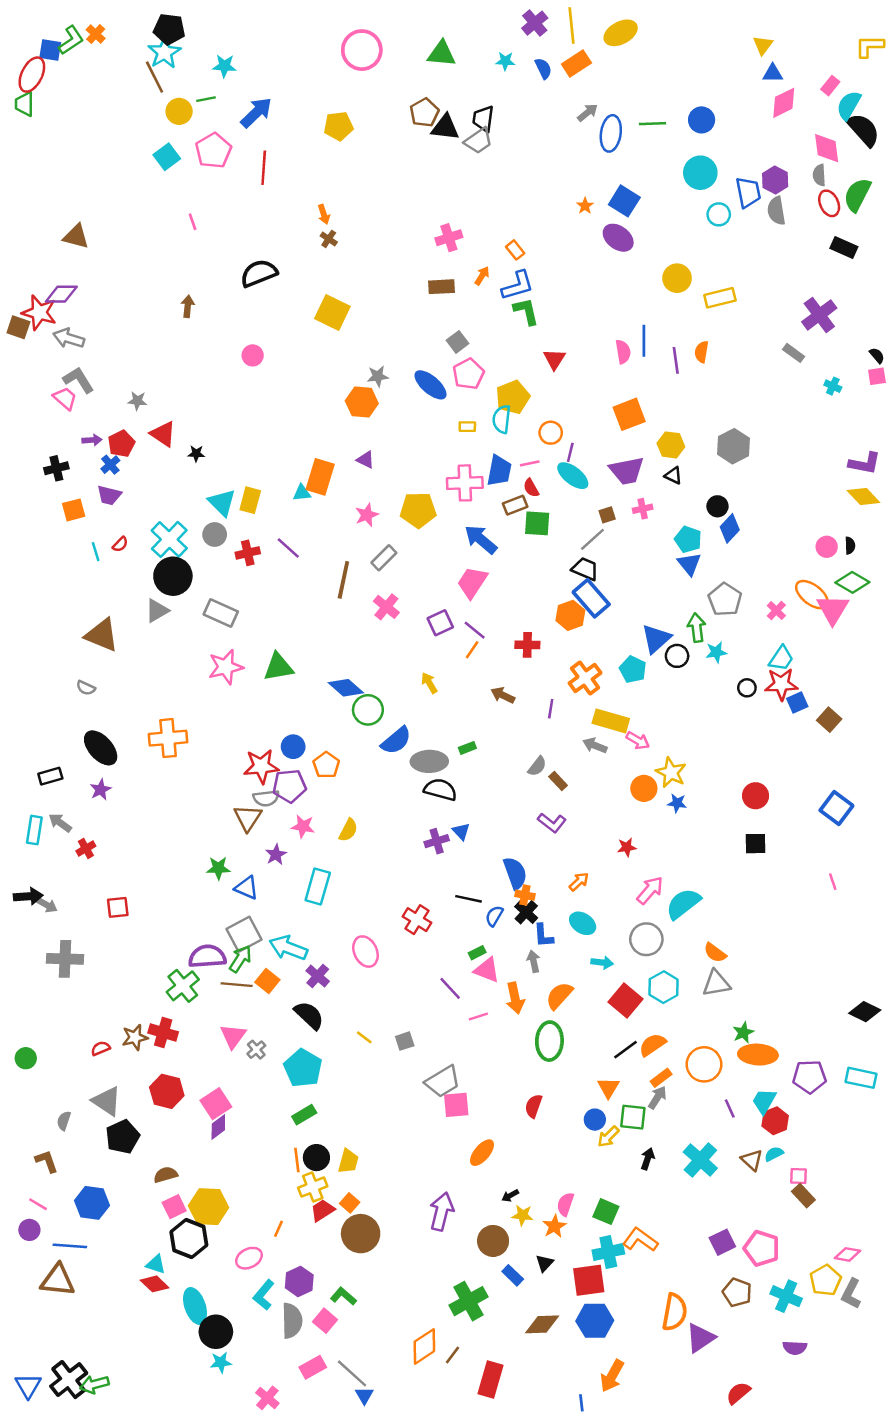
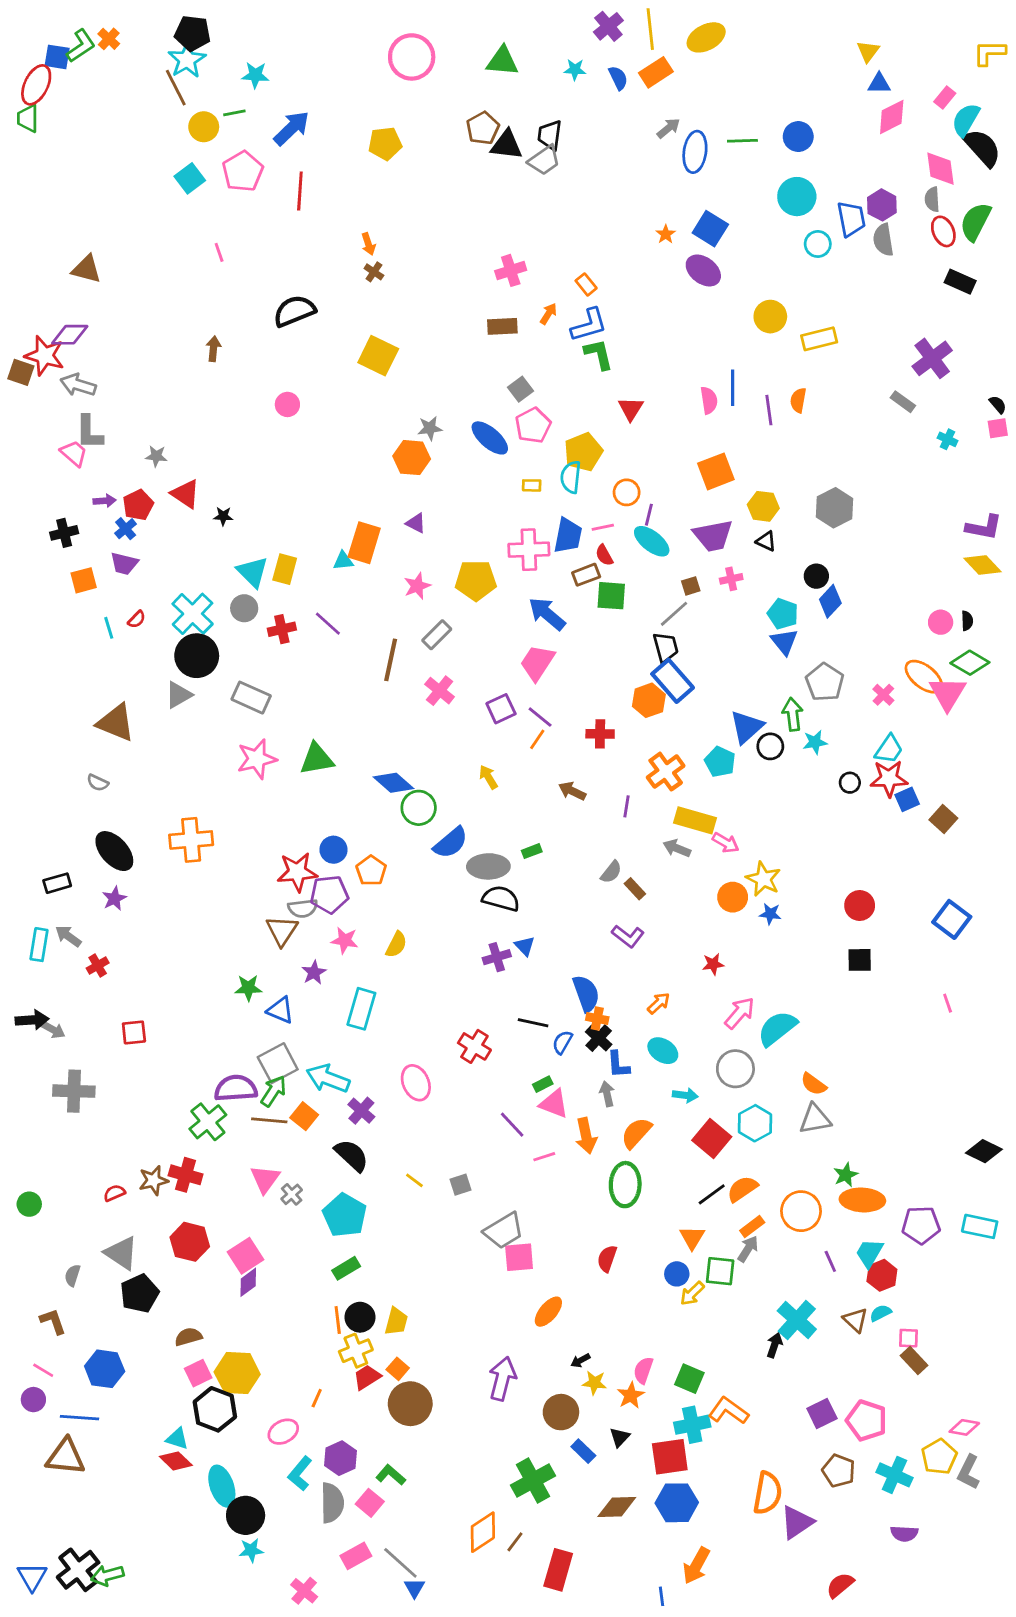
gray L-shape: (78, 380) -> (89, 432), turned -148
black trapezoid: (585, 569) -> (666, 647), turned 52
black arrow: (648, 1159) -> (774, 1345), moved

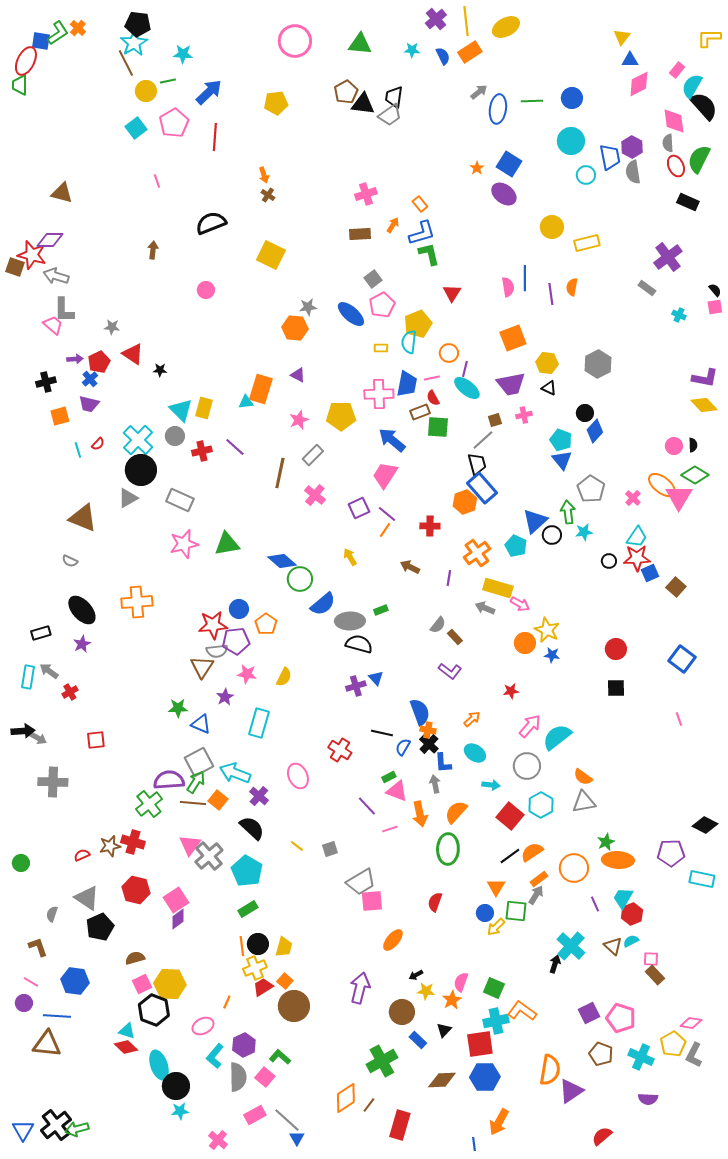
gray cross: (292, 1194) -> (209, 856), size x1.8
purple pentagon: (921, 1225) -> (671, 853), moved

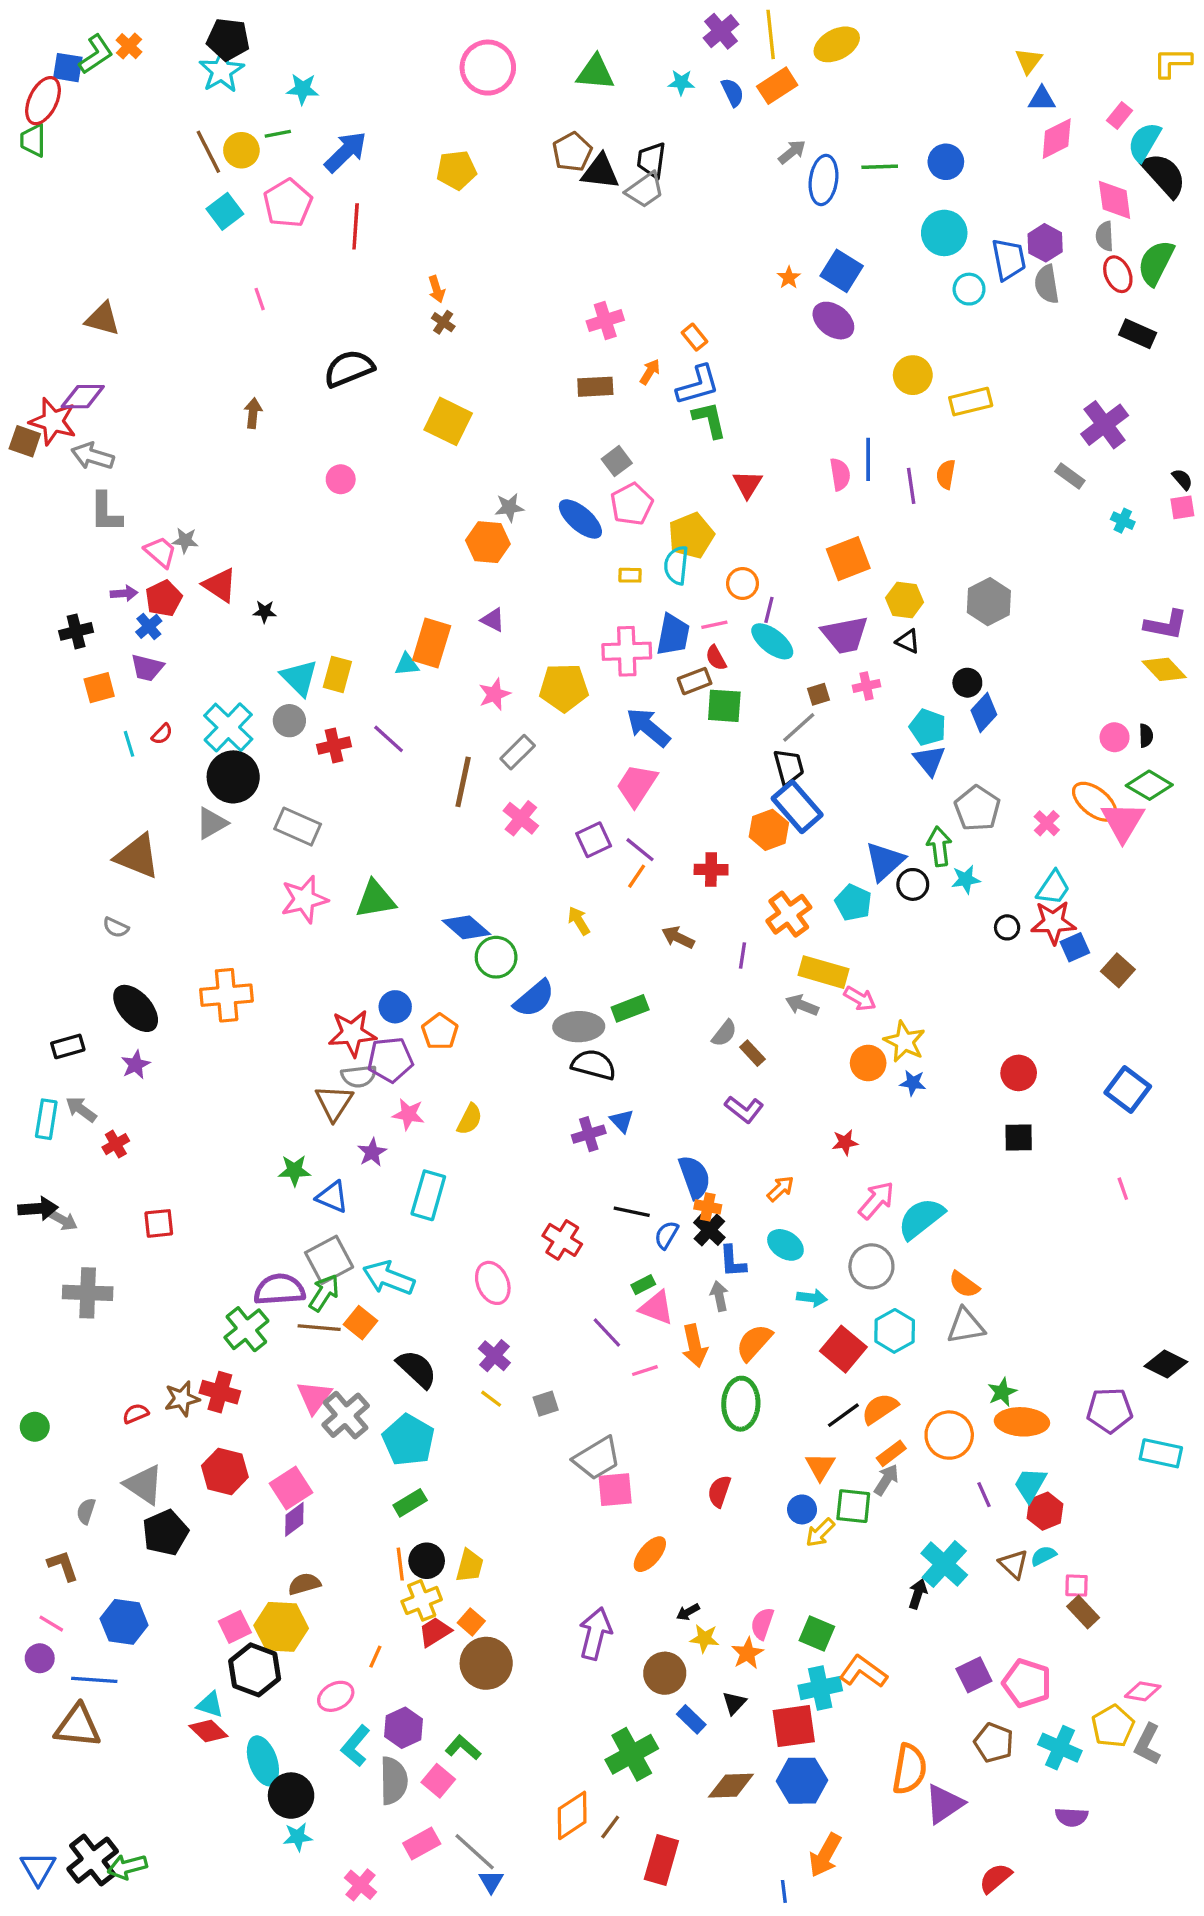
brown line: (126, 63) -> (208, 152), moved
pink trapezoid: (53, 325) -> (160, 552), moved
green rectangle: (381, 610) -> (630, 1008), size x1.5
purple cross: (259, 796) -> (494, 1356), moved
brown semicircle: (135, 958) -> (304, 1584), moved

